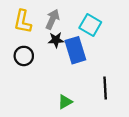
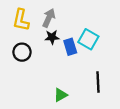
cyan square: (90, 25) -> (88, 39), moved
blue rectangle: (75, 50) -> (70, 47), size x0.7

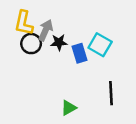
gray arrow: (49, 18) -> (46, 30), moved
black circle: (22, 52) -> (31, 44), moved

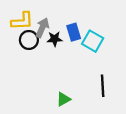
yellow L-shape: (24, 23) -> (22, 21), turned -105
blue rectangle: (79, 53) -> (74, 32), moved

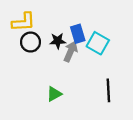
gray arrow: (42, 28) -> (71, 51), moved
green triangle: (64, 99) -> (54, 94), moved

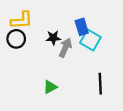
blue rectangle: (78, 34) -> (82, 27), moved
black circle: (31, 42) -> (16, 39), moved

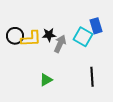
yellow L-shape: (22, 20) -> (31, 39), moved
blue rectangle: (82, 27) -> (96, 26), moved

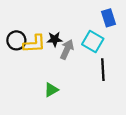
blue rectangle: (96, 26) -> (108, 18), moved
black line: (92, 77) -> (103, 70), moved

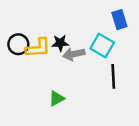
gray arrow: (67, 49) -> (74, 54), turned -126

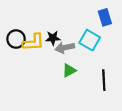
black line: (113, 76) -> (104, 80), moved
green triangle: (57, 98) -> (69, 70), moved

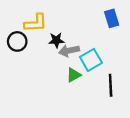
cyan square: (90, 40) -> (91, 60), moved, turned 30
yellow L-shape: (33, 42) -> (36, 23), moved

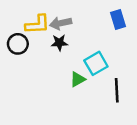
gray arrow: (69, 51) -> (61, 23), moved

